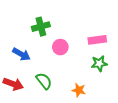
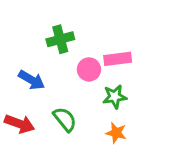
pink rectangle: (97, 40) -> (118, 59), moved
green star: (99, 63) -> (115, 97), moved

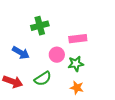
pink circle: (89, 69) -> (57, 55), moved
green semicircle: (65, 119) -> (43, 79), turned 96

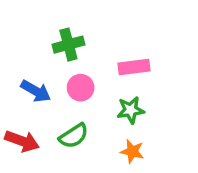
pink circle: (57, 55) -> (81, 88), moved

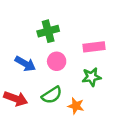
orange star: (132, 151) -> (76, 106), moved

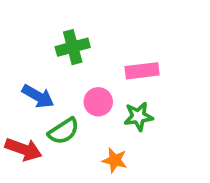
pink circle: (57, 61) -> (98, 102), moved
green semicircle: (52, 95) -> (64, 131), moved

